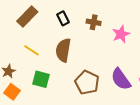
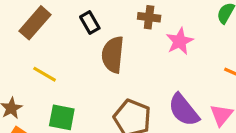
brown cross: (94, 22) -> (149, 17), moved
brown semicircle: (63, 50) -> (113, 55), moved

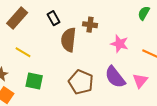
brown cross: (149, 17) -> (90, 25), moved
pink star: (180, 41) -> (120, 44), moved, turned -30

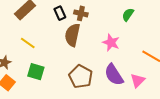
green semicircle: (144, 13) -> (128, 15), moved
brown cross: (90, 25) -> (81, 13), moved
pink star: (120, 44) -> (111, 43), moved

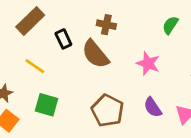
black rectangle: (60, 13) -> (63, 39), moved
brown semicircle: (72, 35) -> (95, 54), turned -50
purple semicircle: (114, 75) -> (153, 107), size x0.7

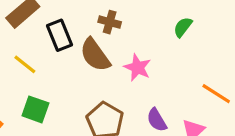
black rectangle: (63, 39) -> (59, 35), size x1.4
pink star: (148, 63) -> (137, 68), moved

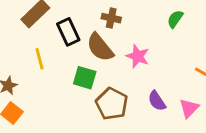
yellow line: (25, 64) -> (40, 59), turned 40
green square: (35, 109) -> (85, 78), moved

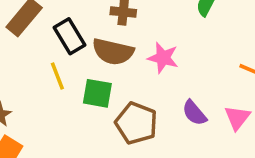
brown semicircle: (100, 47) -> (113, 52), turned -32
yellow line: (40, 59) -> (57, 76), moved

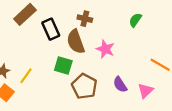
brown semicircle: (113, 52) -> (76, 42), turned 50
yellow line: (57, 76) -> (26, 76), moved, turned 49

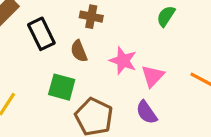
brown semicircle: (76, 42) -> (79, 51), size x0.6
pink triangle: (145, 91) -> (153, 76), moved

